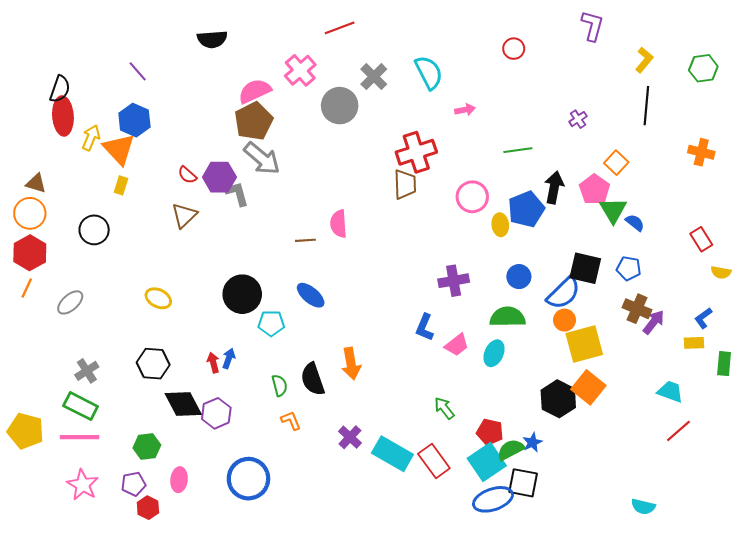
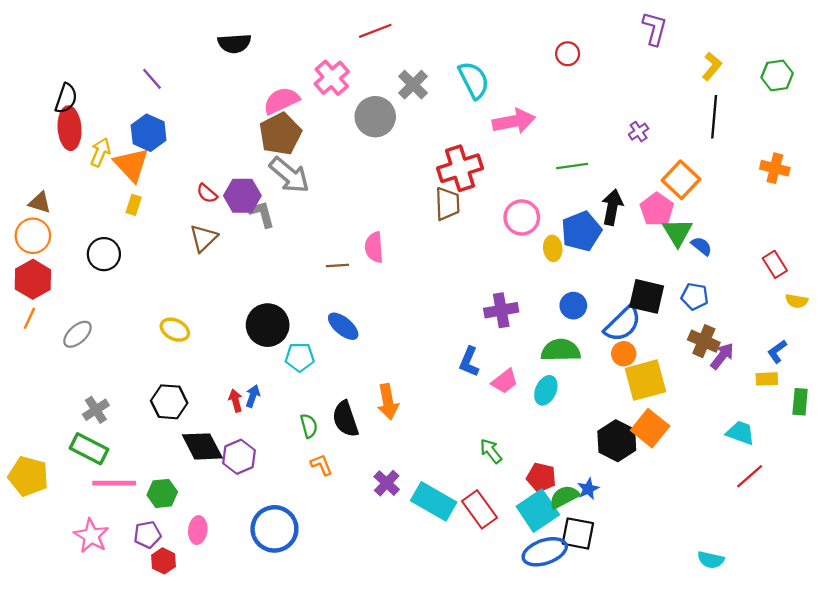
pink arrow: (465, 110) -> (514, 121), size x1.8
orange square: (616, 163) -> (681, 180), size x1.4
pink line: (80, 437) -> (114, 483), moved

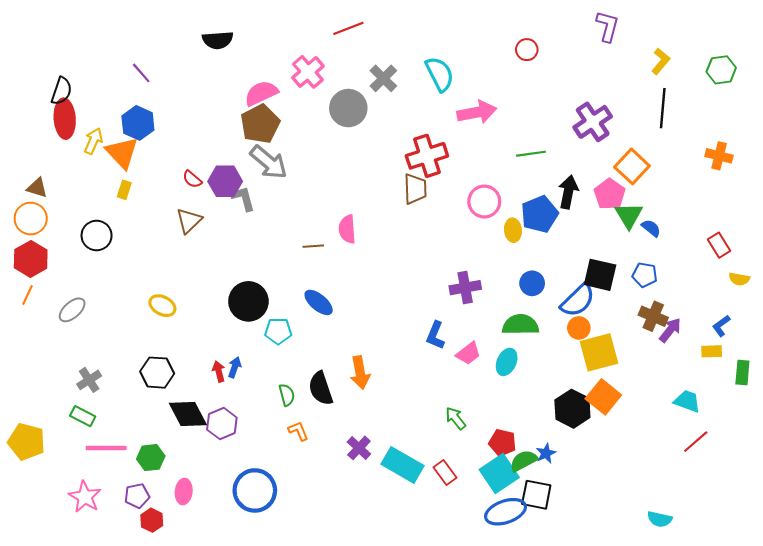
purple cross: (639, 132) -> (593, 122), size x2.0
green rectangle: (89, 449) -> (83, 416), size x0.7
red rectangle: (479, 509) -> (445, 472), size x0.7

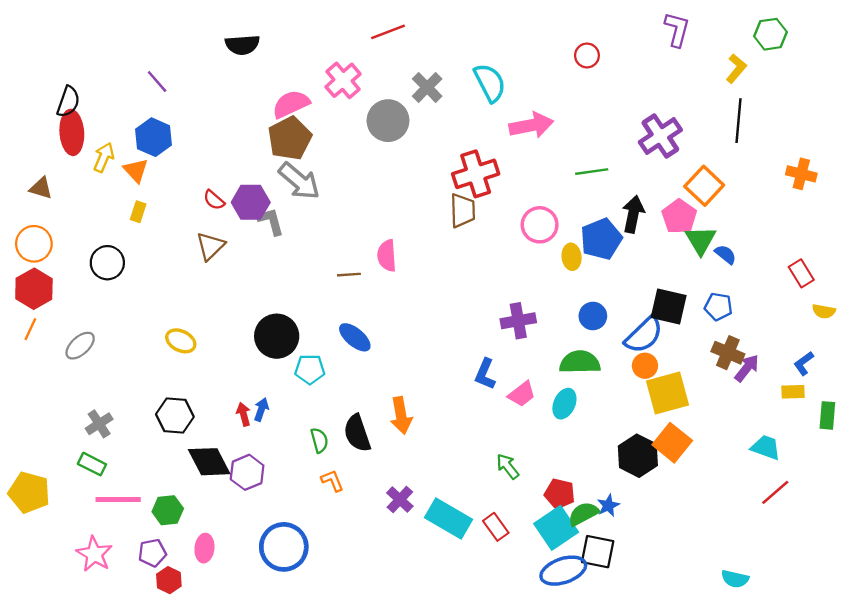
green hexagon: (721, 70) -> (771, 34), moved
orange triangle: (122, 153) -> (136, 170), size x0.7
brown triangle: (37, 188) -> (41, 188), moved

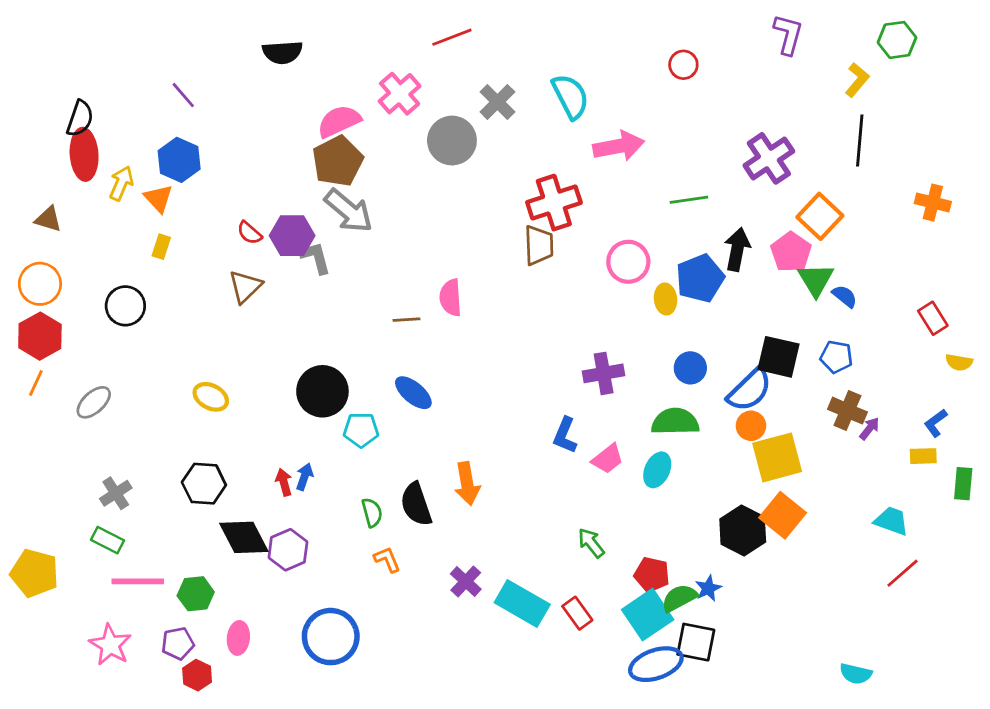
purple arrow: (747, 368) -> (869, 429), size x0.7

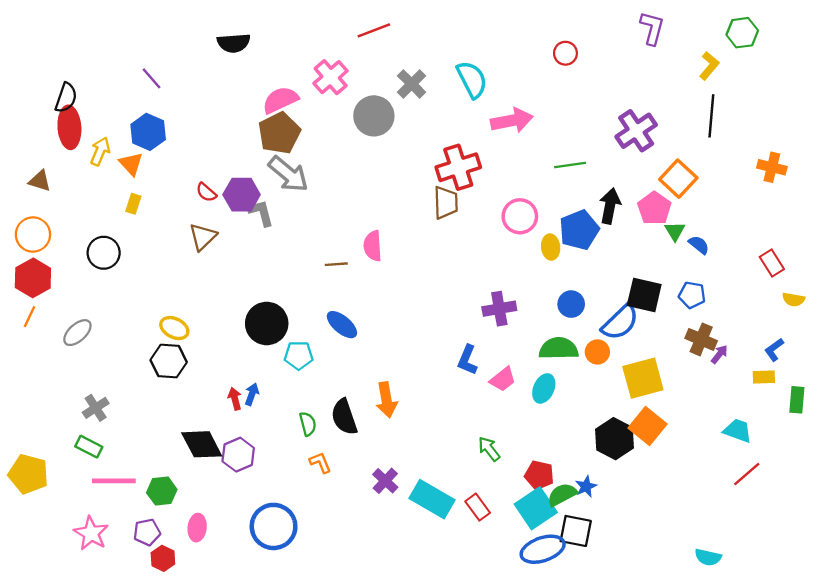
green triangle: (816, 280) -> (675, 231), size x0.7
orange circle: (751, 426) -> (597, 352), moved
black hexagon: (204, 484) -> (169, 361), moved

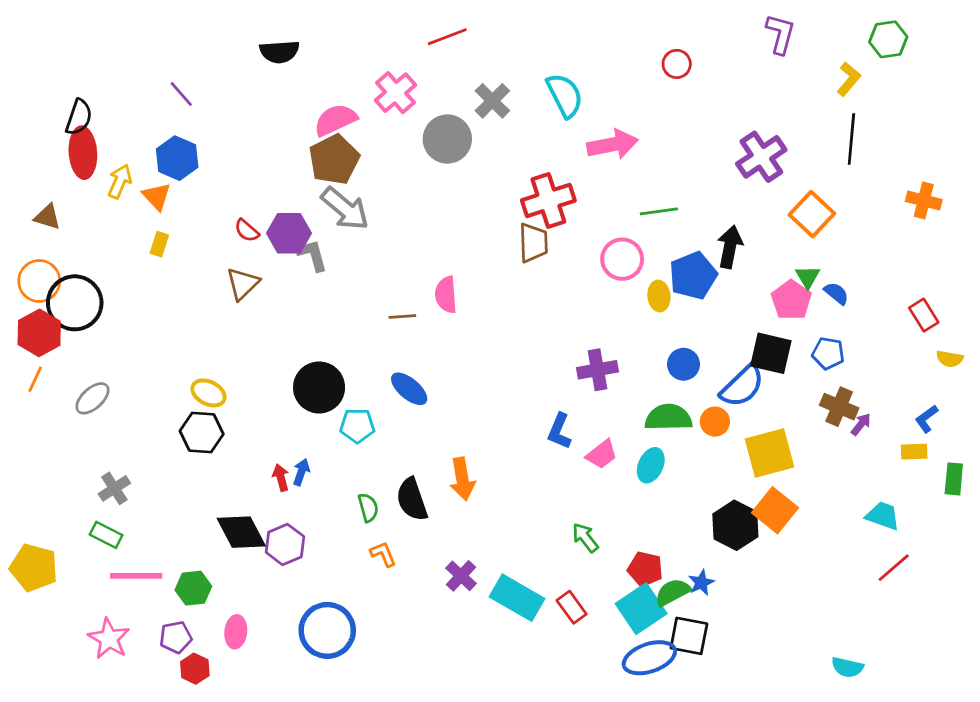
green line: (570, 165) -> (659, 211), moved
pink pentagon: (654, 208) -> (791, 300), moved
black circle: (104, 253) -> (75, 303), moved, size x1.4

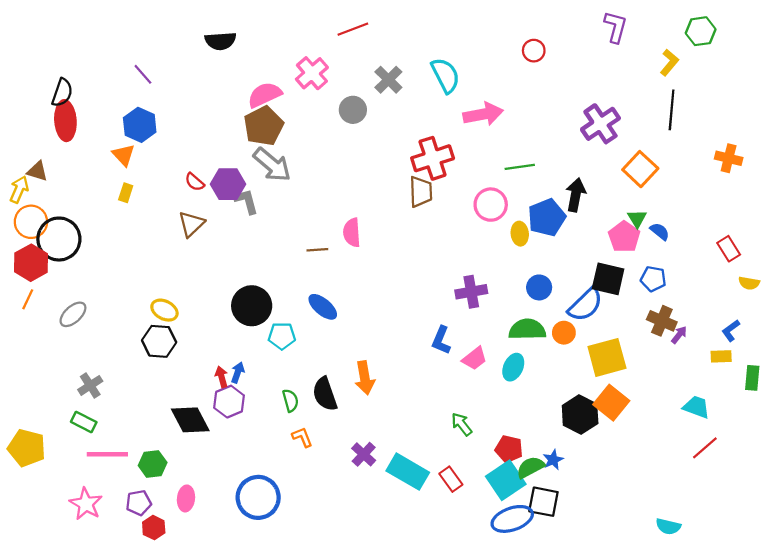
gray circle: (447, 139) -> (353, 110), size x0.7
yellow arrow: (120, 181) -> (19, 189), moved
purple hexagon: (285, 544) -> (229, 402), moved

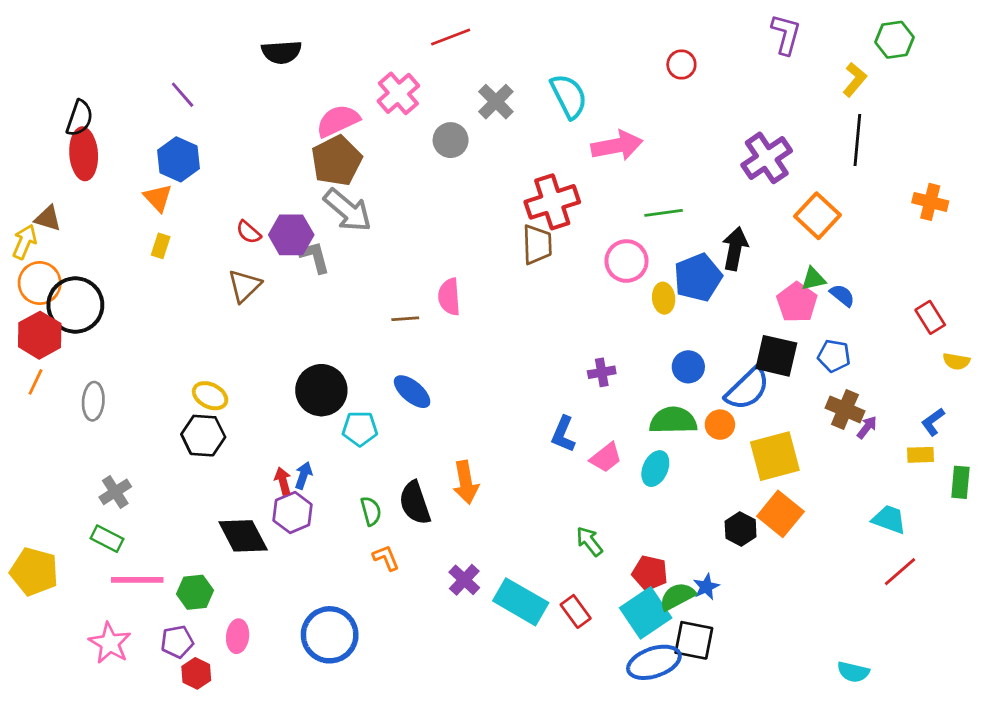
green triangle: (637, 219) -> (813, 279), turned 48
purple cross: (471, 292) -> (602, 372), size x0.7
gray ellipse: (73, 314) -> (93, 401), turned -44
black hexagon: (580, 414) -> (741, 529), size x0.7

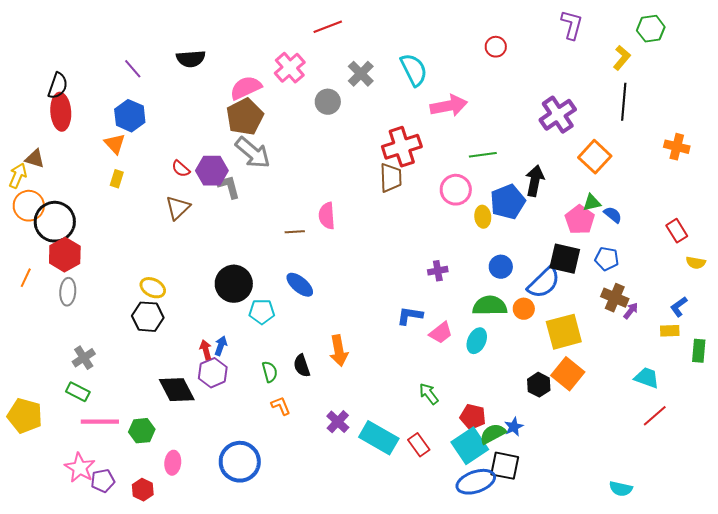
black semicircle: (282, 52) -> (191, 59), moved
red hexagon: (40, 335) -> (65, 255), moved
blue L-shape: (563, 434) -> (410, 316), turned 76
black semicircle: (415, 503) -> (302, 366), size x0.7
purple pentagon: (177, 642) -> (103, 481), moved

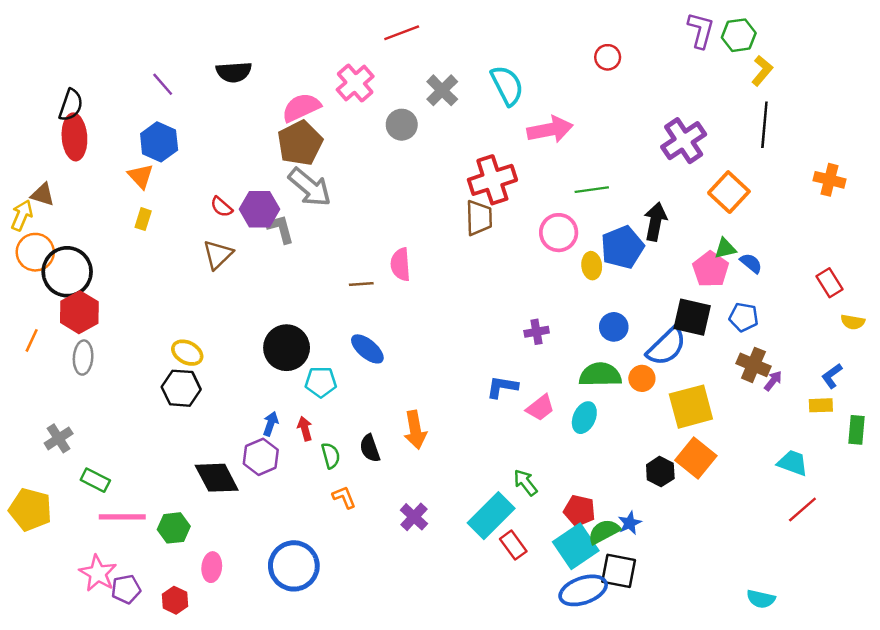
green hexagon: (651, 29) -> (739, 35), moved
red arrow: (206, 350) -> (305, 429), moved
gray cross: (84, 358) -> (59, 438), moved
cyan rectangle: (379, 438) -> (491, 516), moved, turned -75

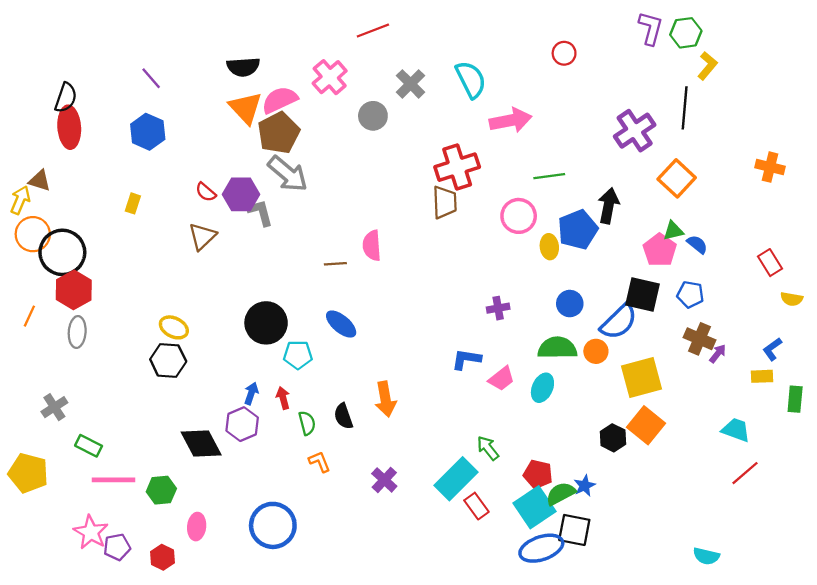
black semicircle: (234, 72) -> (243, 67), moved
black line: (764, 125) -> (685, 108), moved
orange triangle: (141, 176) -> (246, 108), moved, size x1.4

